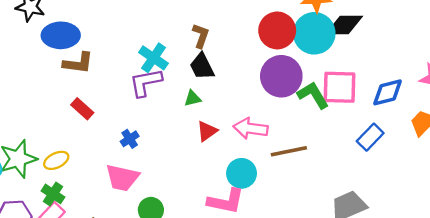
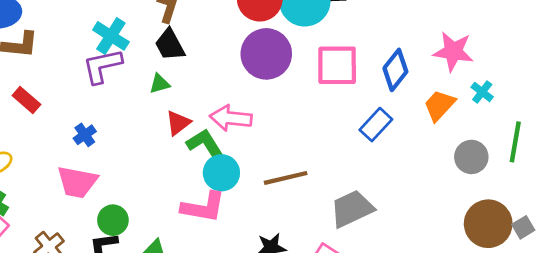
blue diamond: (388, 92) -> (395, 70), turned -36
green L-shape: (313, 95) -> (206, 145), moved
brown line: (289, 151) -> (286, 178), moved

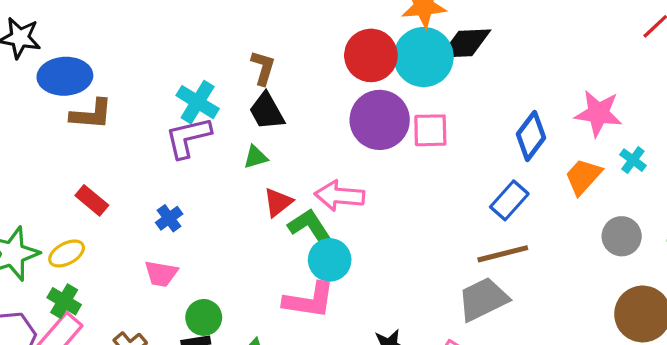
pink square: (337, 65) -> (430, 130), moved, size x0.7
red rectangle: (26, 100) -> (92, 200), moved
brown line: (286, 178) -> (503, 254), moved
pink trapezoid: (77, 182) -> (161, 274), size x0.7

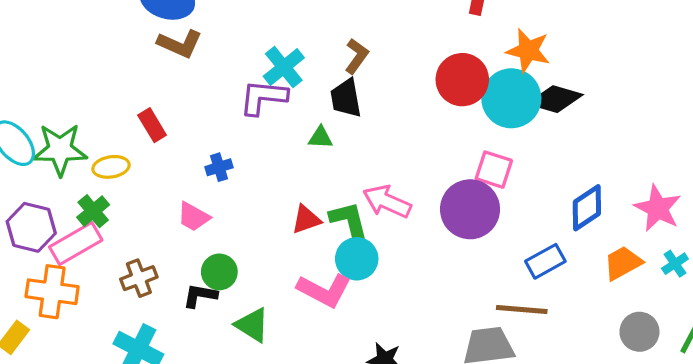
purple circle: (380, 120) -> (470, 209), moved
red triangle: (278, 202) -> (306, 220), moved

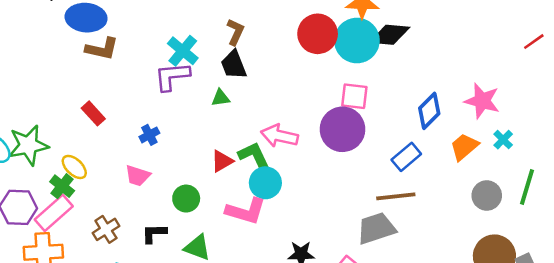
yellow ellipse: (111, 167) -> (74, 167), moved, turned 64
green circle: (219, 272) -> (186, 199), moved

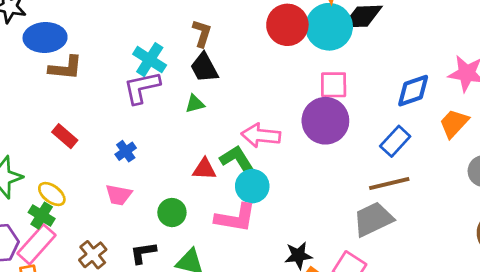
blue diamond: (429, 111) -> (413, 91), turned 33
red triangle: (222, 161) -> (204, 169), turned 40

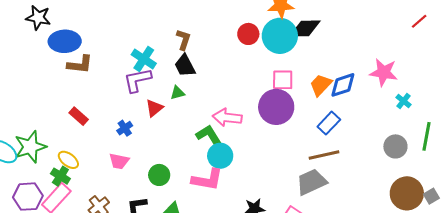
red circle: (287, 25) -> (248, 34), size x0.7
orange trapezoid: (454, 123) -> (321, 85), moved
red triangle: (204, 169) -> (154, 108), moved, turned -42

